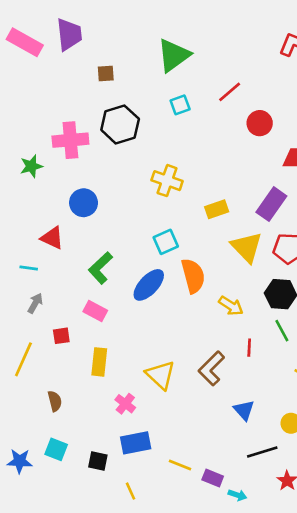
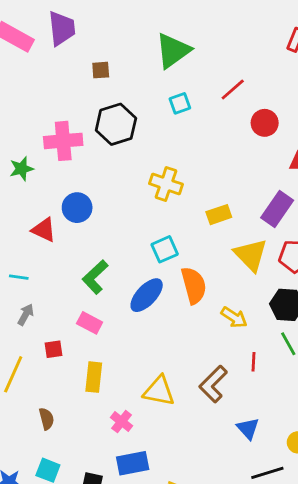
red triangle: (52, 238) -> (44, 230), moved
yellow triangle: (160, 375) -> (159, 391), turned -32

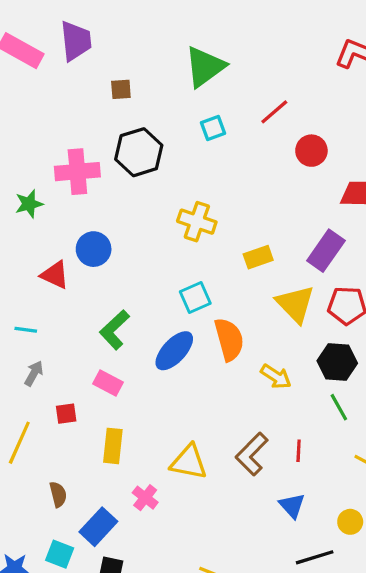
red line: (254, 362) -> (299, 451), moved
blue rectangle: (133, 463) -> (98, 527), moved, turned -36

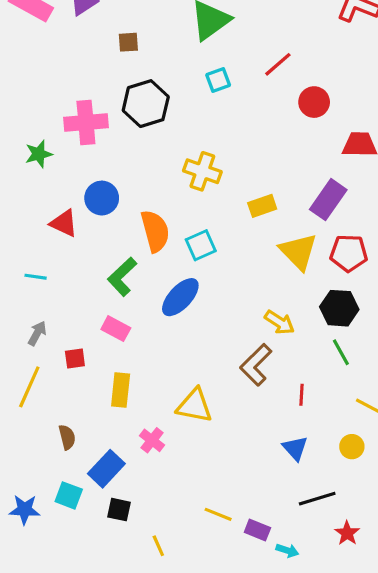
orange semicircle: (229, 339) -> (155, 231), moved
gray arrow: (34, 373) -> (37, 333), moved
brown L-shape: (252, 454) -> (256, 365), moved
yellow circle: (350, 522) -> (352, 447), moved

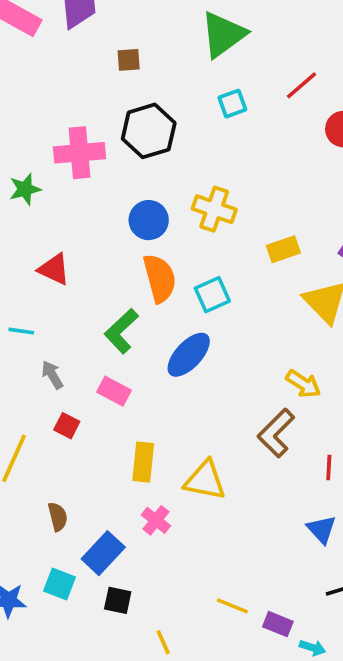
blue circle: (102, 198) -> (149, 220), moved
gray arrow: (37, 333) -> (52, 375), moved, turned -60
red square: (75, 358) -> (67, 426), turned 35
yellow rectangle: (121, 390) -> (143, 462), moved

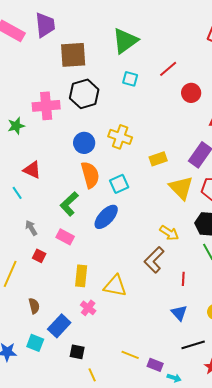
brown square: (129, 60) -> (73, 55), size x2.0
cyan square: (232, 104) -> (130, 79), turned 35
cyan line: (21, 331) -> (17, 193), moved, turned 48
black square: (118, 600) -> (77, 352), moved

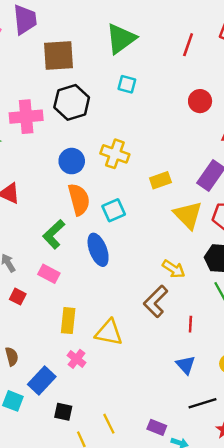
red line: (168, 69) -> (188, 45), moved, turned -30
blue ellipse: (106, 217) -> (98, 250), turned -64
yellow line: (130, 355) -> (109, 424), moved, turned 42

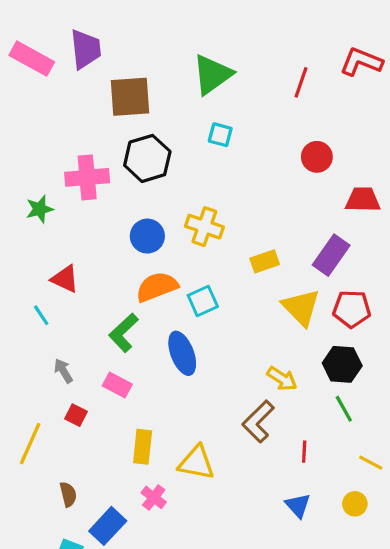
orange semicircle: (79, 199) -> (157, 287), turned -96

